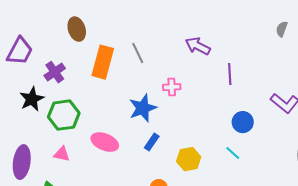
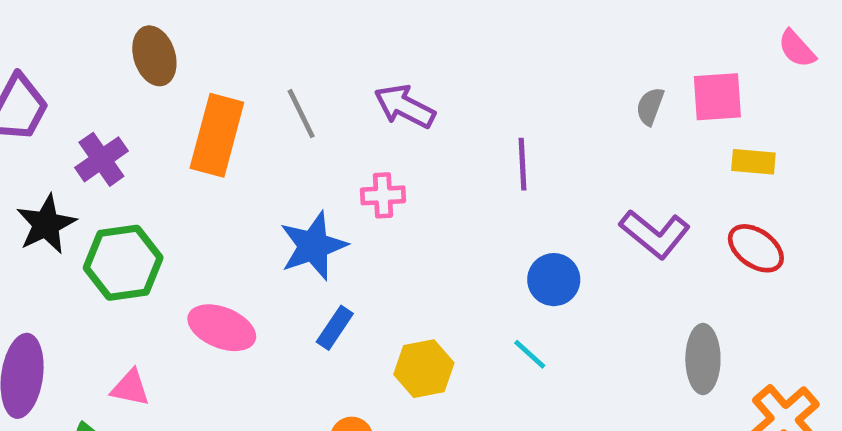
gray semicircle: (282, 29) -> (650, 106), moved
purple arrow: (198, 46) -> (405, 106), moved
pink triangle: (62, 154) -> (130, 388), moved

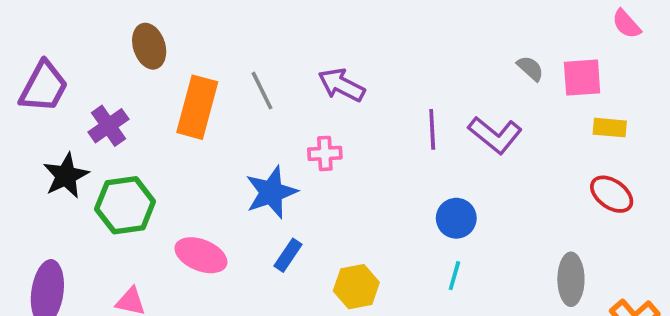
pink semicircle: (797, 49) -> (626, 24), moved
gray semicircle: (650, 106) -> (530, 68), moved, turned 112
purple L-shape: (655, 234) -> (495, 135), moved
cyan line: (530, 354) -> (454, 276), moved, turned 64

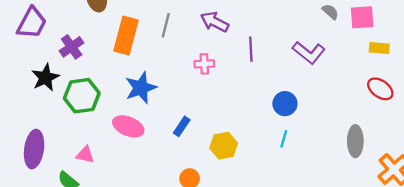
gray line: (262, 91) -> (166, 25), turned 40
purple line: (432, 129) -> (251, 49), moved
blue star: (271, 192) -> (141, 88), moved

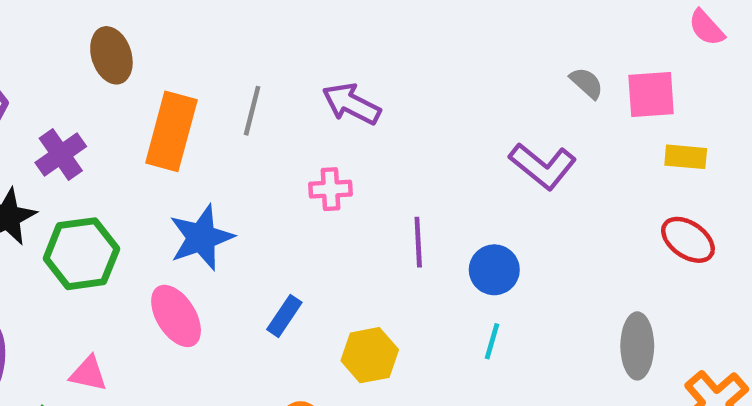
purple line: (251, 49) -> (418, 242), moved
pink ellipse: (128, 126) -> (176, 316), turned 36

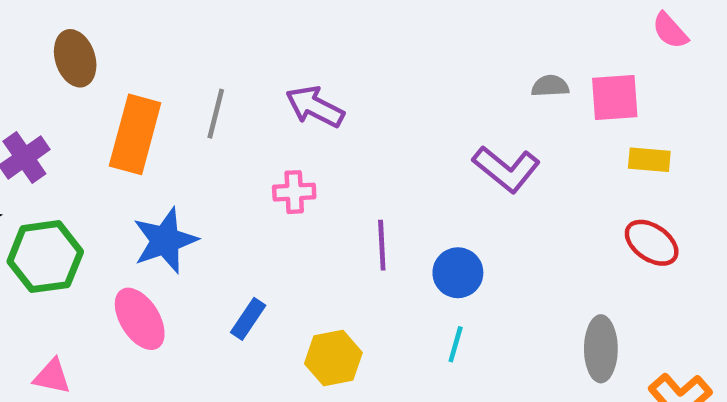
gray semicircle: (587, 83) -> (550, 86), turned -45

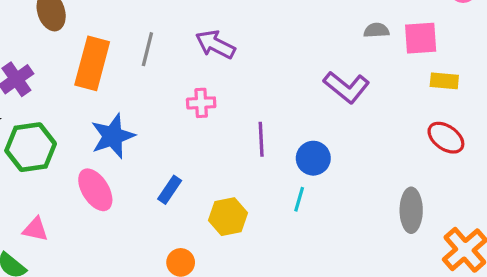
cyan line: (456, 344) -> (299, 199), moved

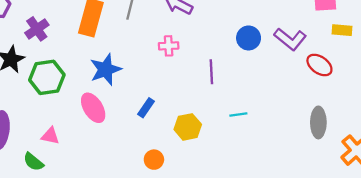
purple L-shape: (346, 87) -> (290, 39), moved
red ellipse: (446, 138) -> (319, 65), moved
blue circle: (313, 158) -> (249, 38), moved
cyan line: (299, 199) -> (238, 115), turned 66

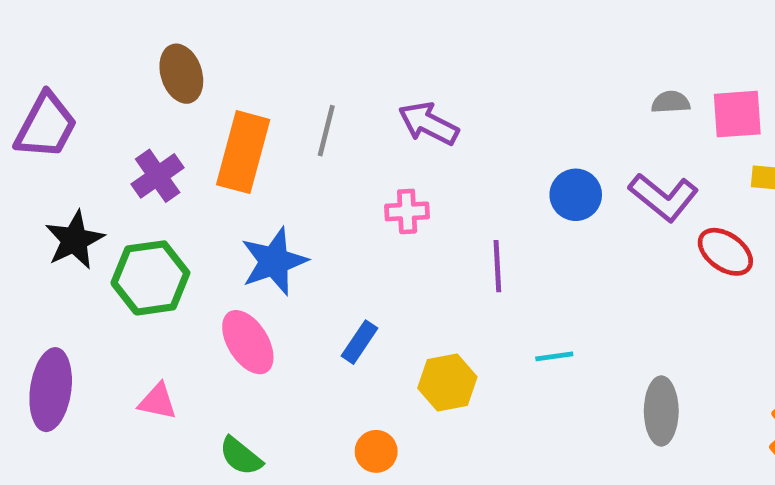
purple cross: (37, 29) -> (158, 176), moved
gray ellipse: (318, 122) -> (661, 411), moved
green semicircle: (33, 162) -> (241, 456), moved

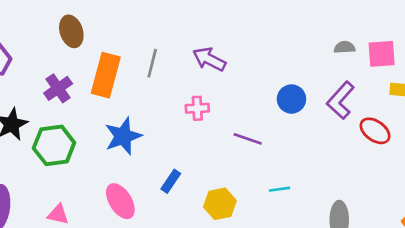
purple L-shape: (664, 197) -> (341, 100), turned 93
purple line: (497, 266) -> (248, 139), turned -68
pink ellipse: (248, 342) -> (120, 201), moved

